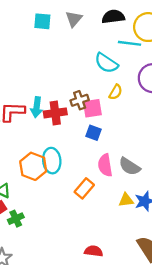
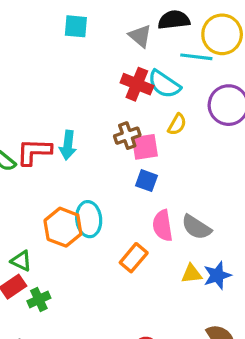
gray triangle: (74, 19) -> (140, 36), moved, turned -30
red cross: (55, 113) -> (137, 84), moved, turned 30

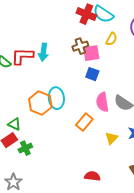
yellow triangle: (192, 274) -> (111, 138), moved, turned -40

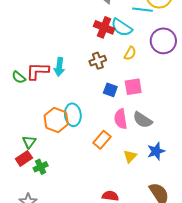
pink square: (91, 53) -> (133, 87), moved
green triangle: (14, 124) -> (29, 142), turned 40

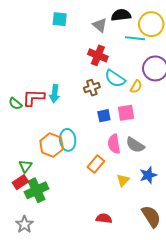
cyan semicircle: (122, 27) -> (115, 79), moved
yellow semicircle: (130, 53) -> (136, 87), moved
blue square: (110, 90) -> (104, 116), turned -32
green cross: (41, 167) -> (36, 190), size x1.6

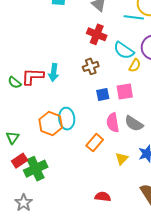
cyan semicircle: (115, 79) -> (124, 50), moved
green triangle: (25, 166) -> (13, 138), moved

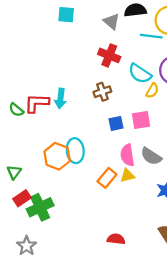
yellow triangle: (122, 159) -> (127, 176), moved, turned 32

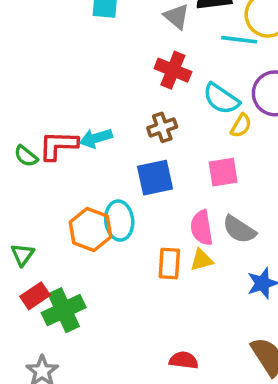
cyan arrow: (61, 98) -> (96, 138), turned 66
blue square: (116, 123) -> (155, 178), moved, size x1.5
orange rectangle: (107, 178) -> (169, 264), turned -36

